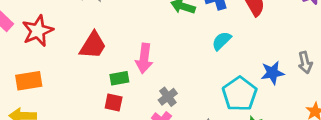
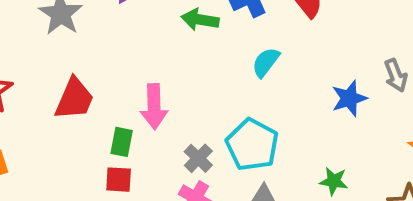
green rectangle: (119, 78) -> (122, 142), turned -60
cyan pentagon: (240, 94) -> (252, 145), moved

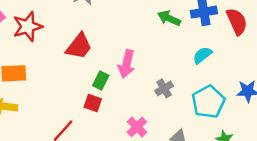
cyan pentagon: (252, 145) -> (208, 102), moved
gray cross: (198, 158) -> (164, 88), moved

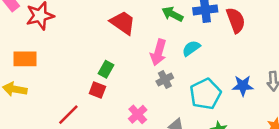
red trapezoid: (79, 46) -> (123, 23), moved, turned -96
cyan semicircle: (202, 55) -> (191, 48), moved
pink arrow: (127, 64) -> (158, 52), moved

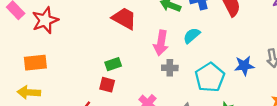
green rectangle: (106, 69) -> (113, 64), turned 49
gray cross: (165, 80) -> (170, 68), turned 35

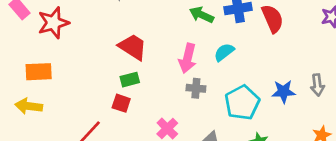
red trapezoid: (124, 18) -> (133, 47), moved

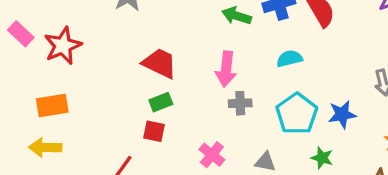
cyan semicircle: (224, 52) -> (289, 59), moved, turned 30
blue star: (284, 92) -> (342, 114), moved

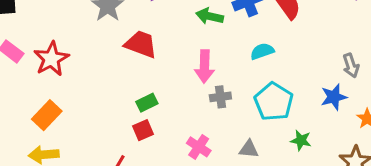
red trapezoid: (160, 63) -> (141, 44), moved
orange rectangle: (52, 105) -> (47, 115), turned -32
blue star: (342, 114) -> (334, 97), moved
red square: (154, 131) -> (143, 130), turned -30

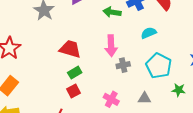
red trapezoid: (141, 44) -> (70, 49), moved

